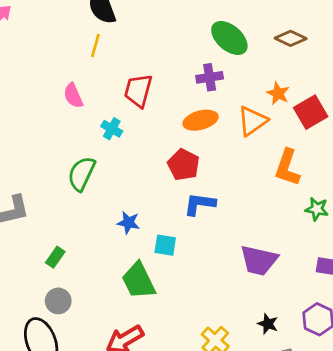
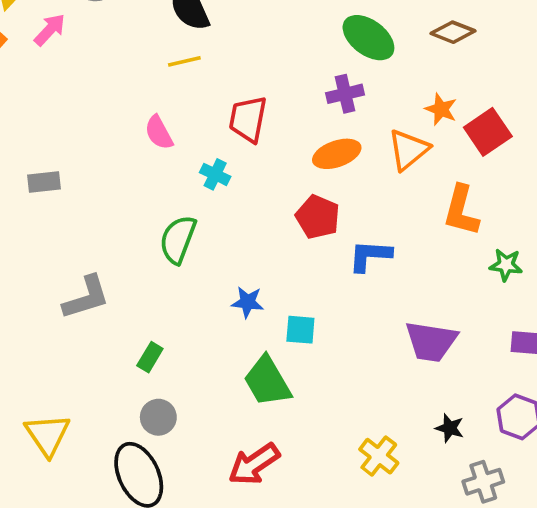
yellow line: (95, 46) -> (184, 61), turned 65
blue L-shape: (200, 204) -> (370, 256), moved

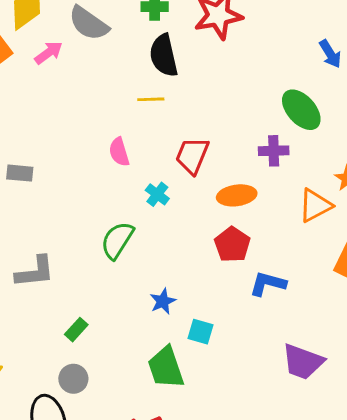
orange ellipse: (337, 154) -> (237, 195), moved
blue star: (248, 302) -> (163, 301), turned 30

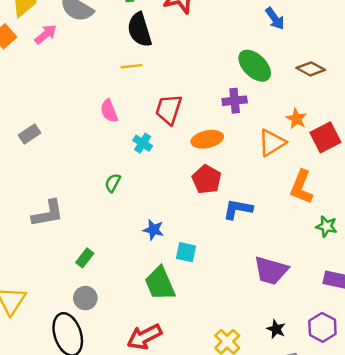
gray rectangle: (20, 173) -> (29, 134), turned -35
green semicircle: (117, 240) -> (113, 183), size x0.6
blue star: (163, 301) -> (153, 230), turned -30

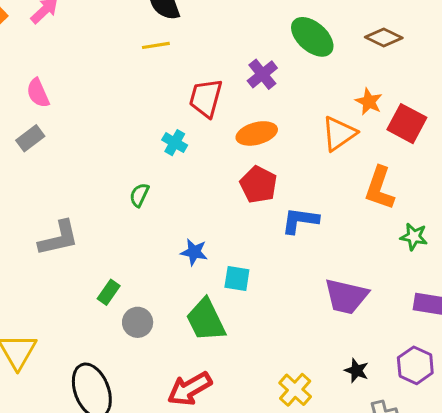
purple cross: (235, 101) -> (262, 74), moved, turned -30
pink semicircle: (109, 111) -> (38, 93), moved
red square: (325, 137) -> (407, 124), turned -32
gray circle: (85, 298) -> (138, 322), moved

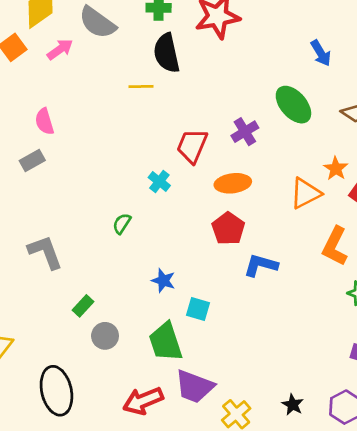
yellow line: (156, 45) -> (141, 87), moved
gray L-shape: (59, 238) -> (45, 252), turned -105
purple trapezoid: (346, 296) -> (194, 386), moved

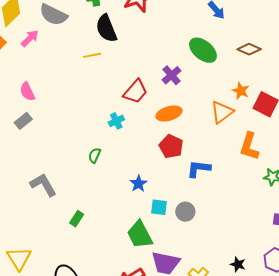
red trapezoid: (192, 146) -> (136, 92), turned -152
cyan cross: (159, 181) -> (116, 121), turned 35
blue star: (163, 281) -> (138, 184), moved, turned 30
gray circle: (105, 336) -> (185, 212), moved

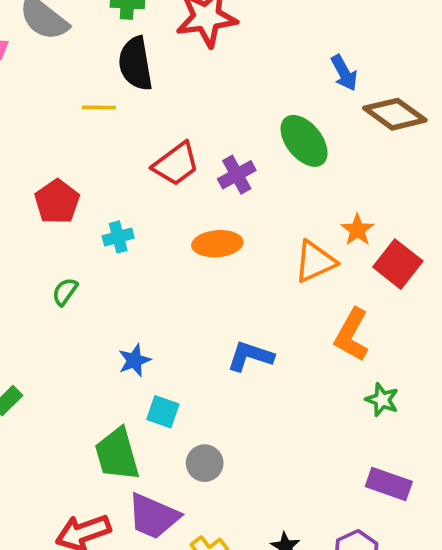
brown diamond: (249, 49) -> (395, 114), moved, size x1.4
red trapezoid: (136, 92) -> (176, 164), moved
red pentagon: (171, 146) -> (57, 202), moved
gray circle: (185, 212) -> (205, 463), moved

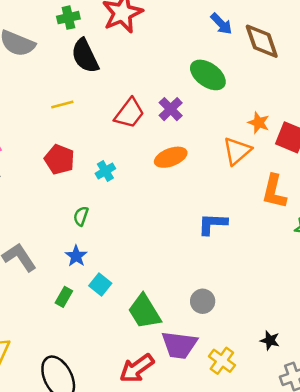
yellow line: (99, 108) -> (62, 105), moved
brown diamond: (395, 114) -> (262, 41), turned 51
blue star: (134, 360) -> (76, 256), moved
cyan square: (163, 412) -> (100, 284), moved, turned 35

